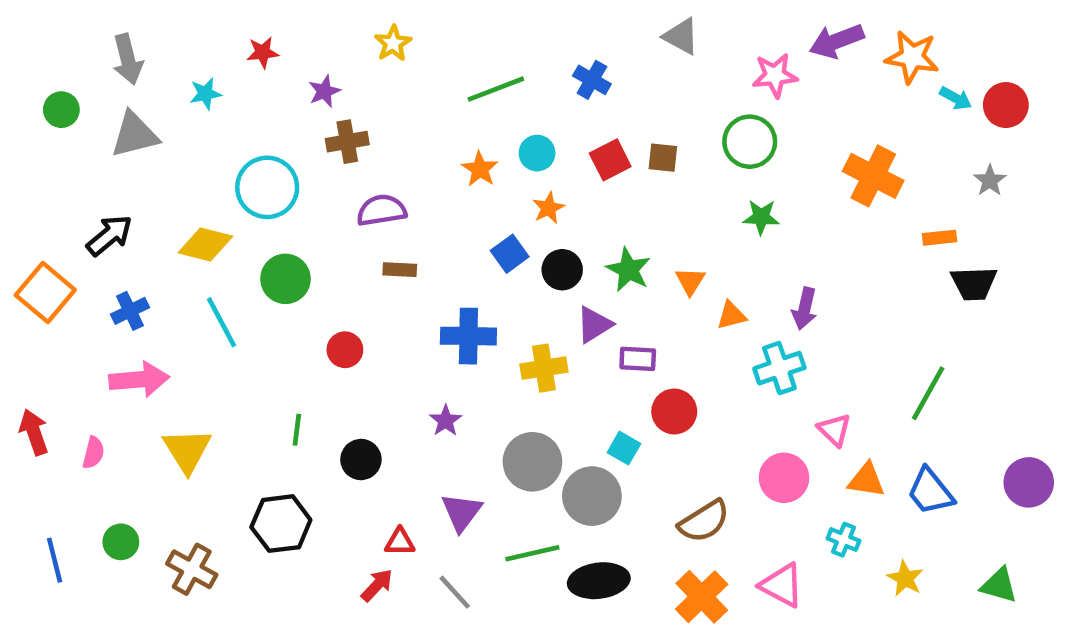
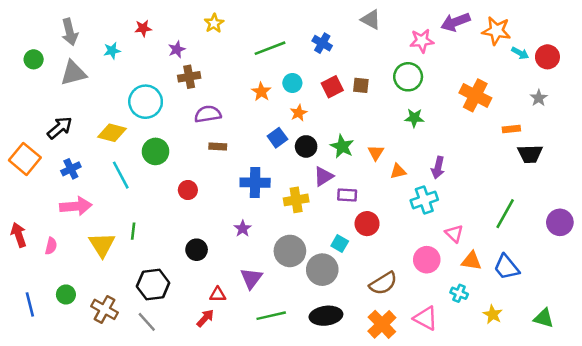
green line: (297, 430) -> (133, 231), moved
purple circle: (1029, 482) -> (560, 222), moved
green line: (532, 553) -> (271, 316), moved
gray line: (455, 592) -> (147, 322), moved

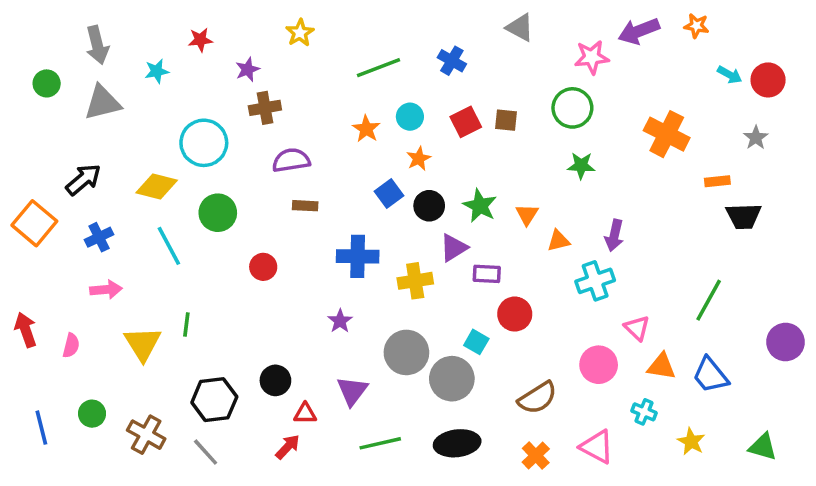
orange star: (496, 31) -> (696, 26), moved, size x0.6
pink arrow: (76, 206) -> (106, 290), size x0.7
purple circle: (560, 222) -> (786, 342), moved
black circle: (197, 250) -> (275, 380), moved
orange cross: (382, 324) -> (536, 456), size x0.7

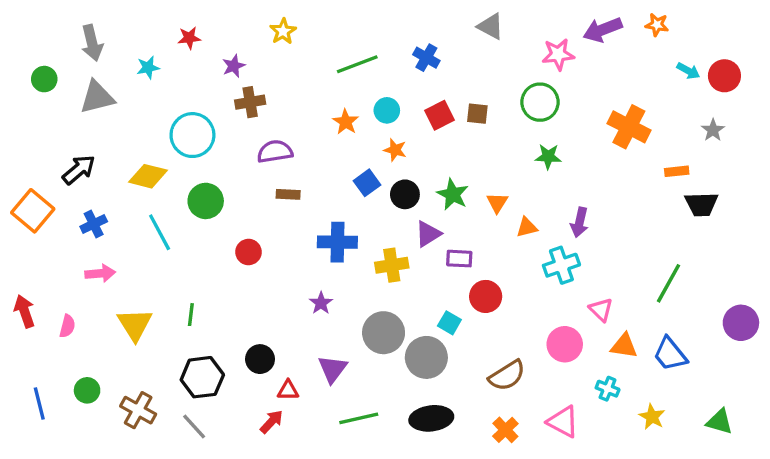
orange star: (419, 159) -> (395, 150), turned -30
green line: (186, 325) -> (191, 315), moved

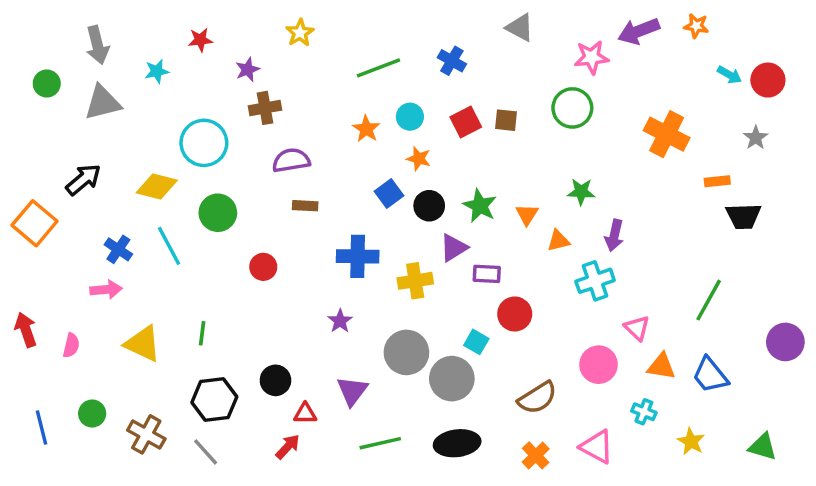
green star: (548, 156) -> (581, 192), moved
blue cross: (94, 224) -> (118, 249), moved, turned -30
yellow triangle: (135, 324) -> (143, 344), turned -33

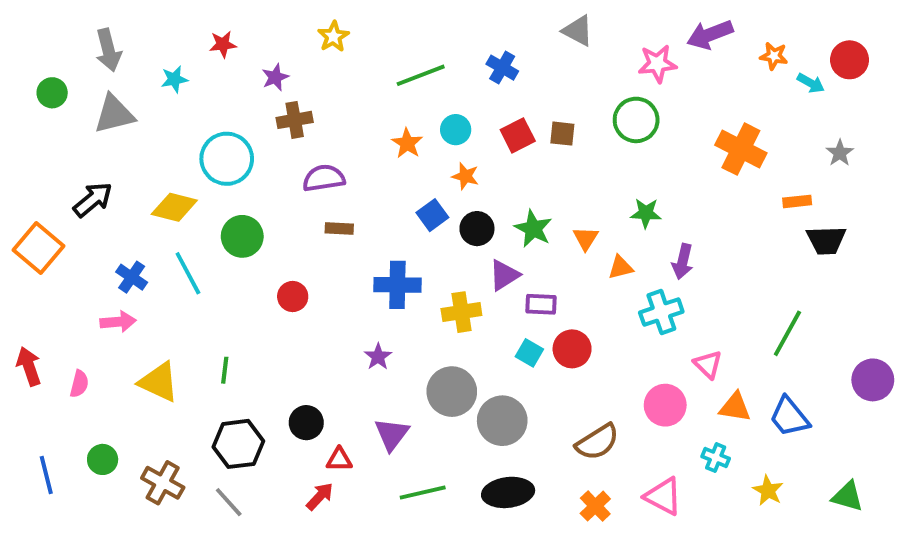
orange star: (696, 26) -> (774, 56), moved
red circle: (768, 80) -> (850, 60), moved
cyan square: (476, 342) -> (529, 353), moved

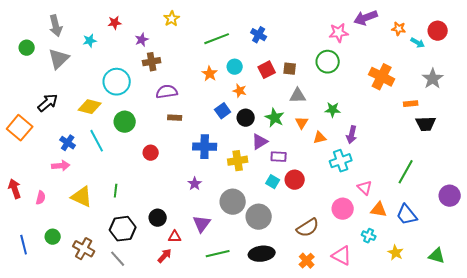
gray triangle: (578, 31) -> (298, 96), moved, turned -30
gray triangle: (114, 114) -> (59, 59), turned -30
gray star: (840, 153) -> (433, 79), size x1.5

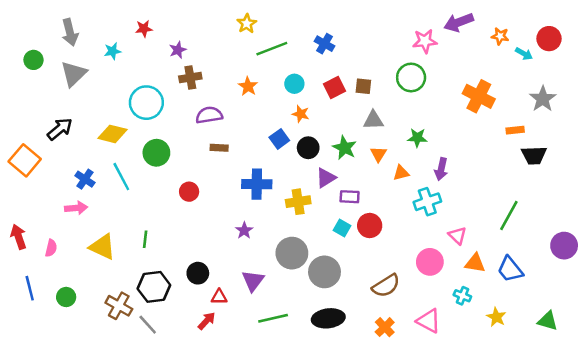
yellow star: (172, 19) -> (247, 24), moved
orange star: (210, 74) -> (248, 86), moved
blue line: (24, 245) -> (30, 288), moved
brown cross: (84, 249) -> (119, 306), moved

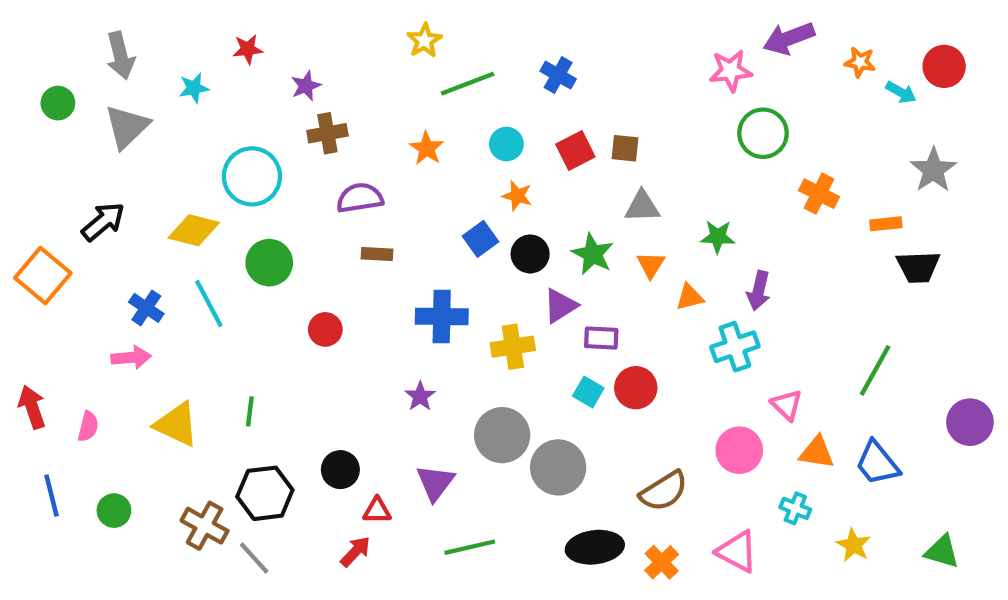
green circle: (411, 77) -> (763, 133), moved
orange cross: (479, 96) -> (819, 194), moved, size x0.7
black ellipse: (328, 318) -> (595, 547), moved

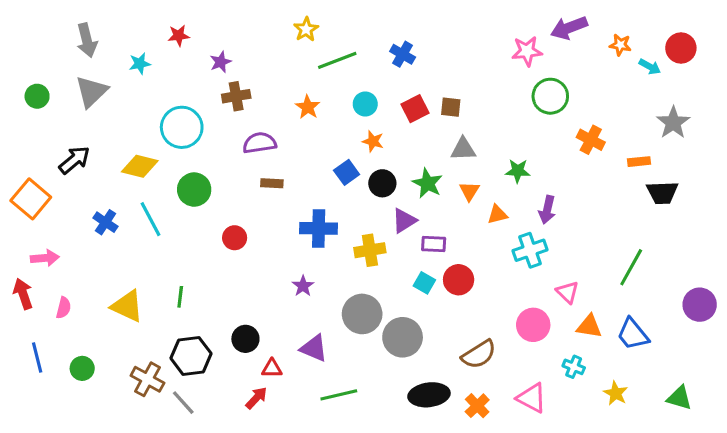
green circle: (58, 103) -> (37, 96), moved
pink arrow: (131, 357) -> (45, 258), moved
purple triangle: (435, 483) -> (314, 348), turned -44

